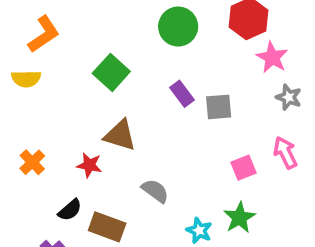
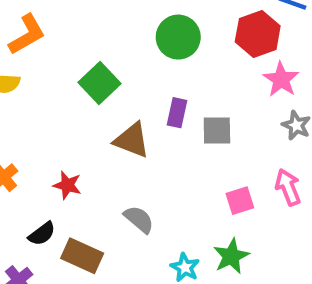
purple rectangle: (182, 94) -> (177, 113), turned 45
brown triangle: (120, 135) -> (132, 140), moved

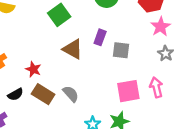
pink square: (240, 201) -> (128, 91), size x1.5
brown rectangle: (82, 256) -> (43, 94), moved

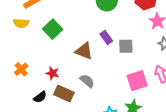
green square: (59, 15) -> (53, 29), moved
purple rectangle: (100, 37) -> (106, 38), turned -48
gray semicircle: (71, 94) -> (87, 81), moved

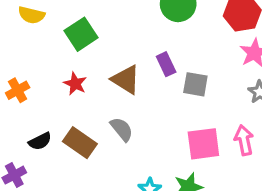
red star: (52, 73) -> (75, 84), moved

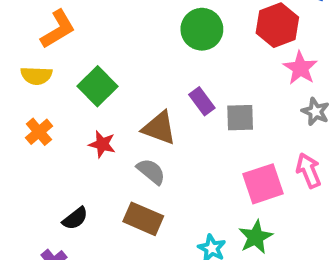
orange cross: (18, 90) -> (39, 132), moved
gray semicircle: (122, 129) -> (151, 171), moved
brown rectangle: (80, 143) -> (143, 219), moved

